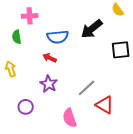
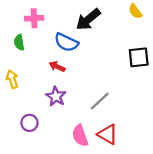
black arrow: (92, 29) -> (88, 19), moved
blue semicircle: (58, 37) -> (66, 42), turned 30
red triangle: (105, 105) -> (108, 134), moved

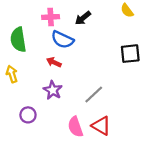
pink cross: (34, 18) -> (51, 17), moved
black arrow: (88, 19) -> (83, 18), size x0.7
green semicircle: (19, 42) -> (18, 40), size x1.6

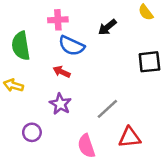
black arrow: (83, 18) -> (107, 27), moved
yellow arrow: (12, 74) -> (13, 85), turned -56
red triangle: (101, 126) -> (130, 137), moved, turned -36

